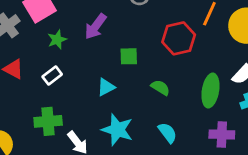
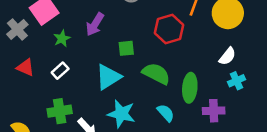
cyan triangle: (106, 87) -> (108, 77), size x1.6
green semicircle: (160, 88) -> (156, 74), size x1.6
green ellipse: (210, 91) -> (190, 88), moved

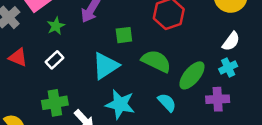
cyan cross: (237, 81) -> (228, 68), moved
green ellipse: (190, 88) -> (192, 75), turned 36

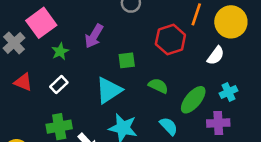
white semicircle: (231, 41) -> (216, 56), moved
green semicircle: (156, 61) -> (158, 86), size x0.7

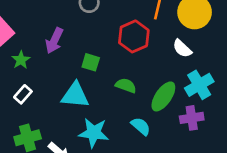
white semicircle: (216, 56) -> (182, 48), turned 102
green square: (127, 60) -> (91, 62), turned 30
cyan triangle: (109, 90) -> (75, 95), turned 44
cyan cross: (229, 92) -> (199, 85), size x1.5

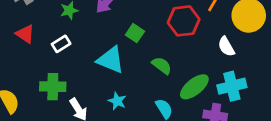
cyan star: (94, 133) -> (117, 101), size x0.6

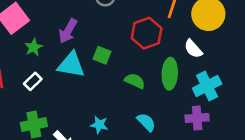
cyan triangle: (111, 60) -> (71, 65), moved
green ellipse: (194, 87) -> (170, 74), moved, turned -36

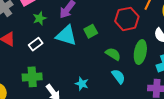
green square: (102, 55) -> (91, 31), turned 32
cyan semicircle: (146, 122) -> (118, 76), moved

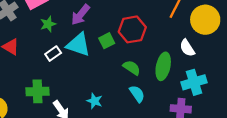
red hexagon: (127, 19) -> (132, 29), moved
white rectangle: (36, 44) -> (53, 54), moved

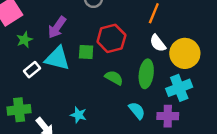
yellow circle: (205, 20) -> (185, 53), moved
green square: (107, 41) -> (86, 52), turned 35
white semicircle: (187, 48) -> (158, 43), moved
cyan semicircle: (137, 94) -> (137, 110), moved

